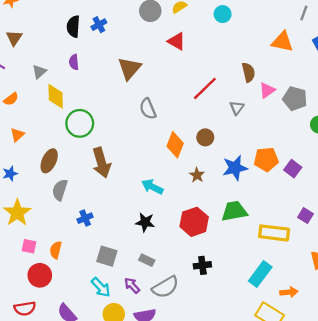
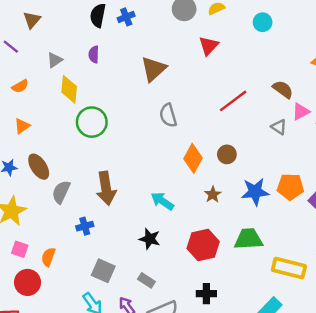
red triangle: (177, 41) -> (209, 46), turned 36
brown semicircle: (248, 72) -> (283, 89), turned -48
gray triangle: (237, 108) -> (279, 127), moved, turned -40
brown ellipse: (49, 161) -> (39, 167), moved, turned -65
brown arrow: (101, 163) -> (106, 188), moved

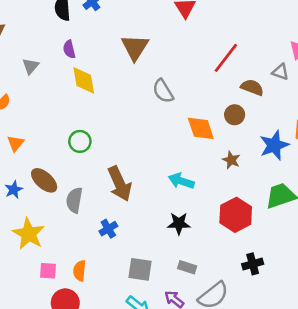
yellow diamond: (69, 89) -> (84, 80), moved
brown semicircle: (283, 89) -> (252, 87), moved
green circle: (92, 122) -> (80, 141), moved, size x0.7
orange diamond: (193, 158) -> (201, 128), turned -32

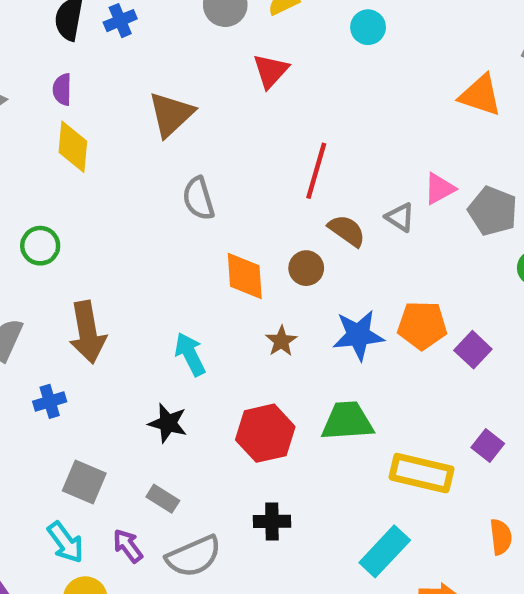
red line: (226, 58) -> (316, 171), turned -36
cyan arrow: (181, 181) -> (190, 354), turned 30

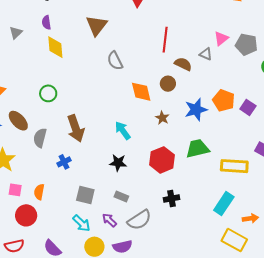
orange pentagon: (422, 325) -> (224, 100), turned 30

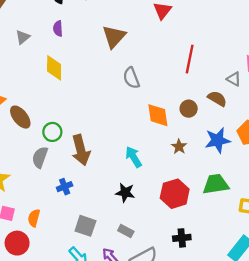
yellow diamond: (55, 47) -> (54, 68), moved
brown semicircle: (183, 64) -> (217, 99), moved
green circle: (48, 93) -> (52, 132), moved
brown ellipse: (18, 121) -> (20, 117), moved

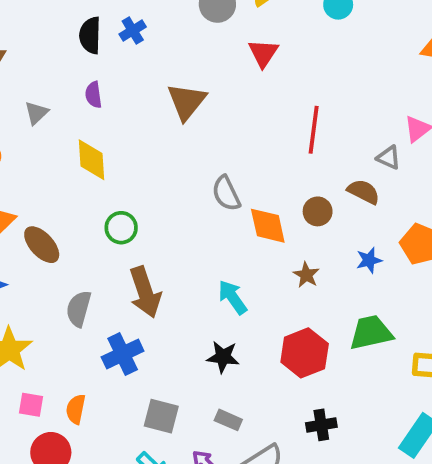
gray semicircle: (131, 78) -> (226, 193), moved
green circle: (52, 132) -> (121, 228), moved
blue star: (218, 140) -> (369, 260), size x0.6
blue cross: (65, 187) -> (123, 354), size x1.5

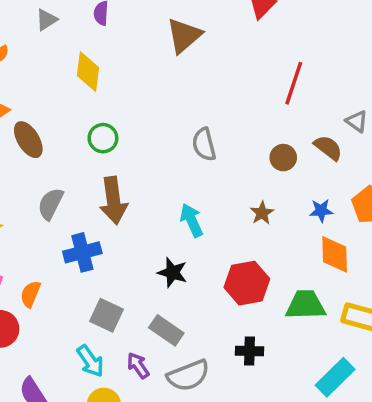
gray semicircle: (226, 193) -> (204, 144), moved
orange diamond: (268, 226) -> (335, 254), moved
green trapezoid: (371, 333) -> (306, 305), moved
gray rectangle: (228, 420) -> (166, 330), size x1.4

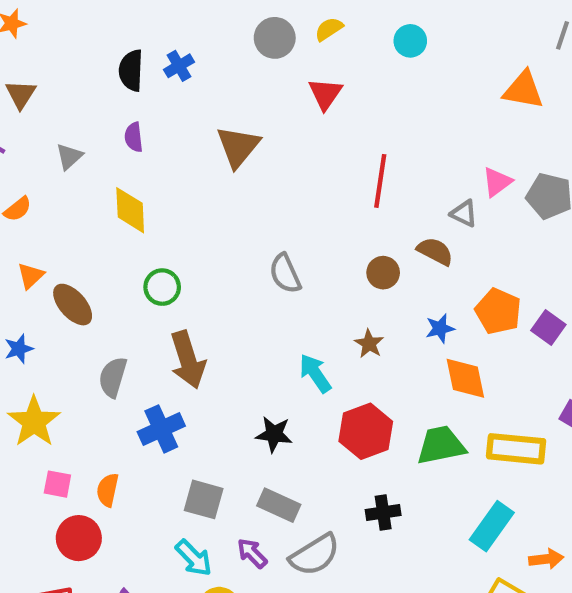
cyan arrow: (191, 220) -> (315, 373), moved

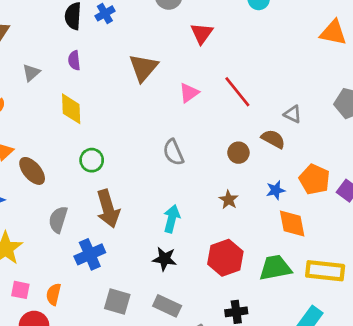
red line: (380, 181) -> (237, 92), turned -48
pink triangle: (497, 182) -> (189, 93), moved
cyan arrow: (315, 373) -> (172, 219), moved, turned 48

